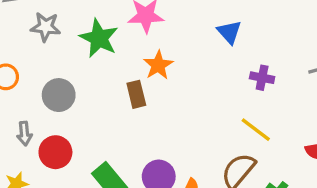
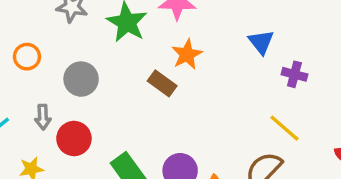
blue triangle: (229, 32) -> (261, 42), moved
brown rectangle: (136, 94) -> (162, 83), turned -44

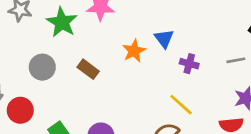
orange star: (187, 54) -> (134, 51), moved
gray circle: (81, 79) -> (42, 67), moved

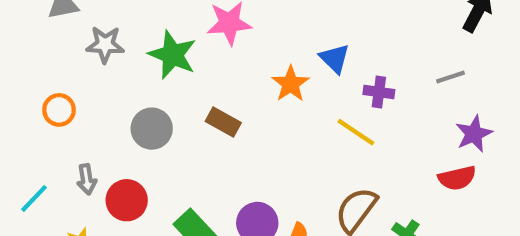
yellow line: (181, 105) -> (356, 132), moved

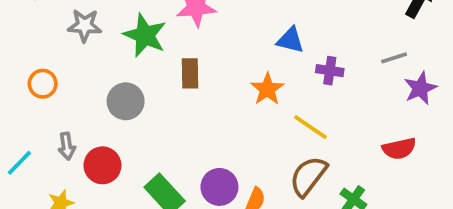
blue triangle: (335, 58) -> (290, 40), turned -32
orange star: (290, 84) -> (267, 89), moved
brown rectangle: (223, 122) -> (190, 73), moved, turned 60
yellow line: (356, 132) -> (310, 127), moved
purple star: (474, 134) -> (420, 88), moved

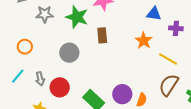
cyan line: (19, 163) -> (18, 76), moved

